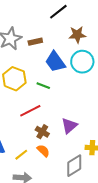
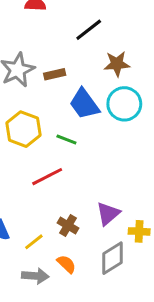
purple triangle: (69, 126) -> (108, 214), moved
brown cross: (42, 132) -> (68, 225), moved
orange semicircle: (43, 151) -> (66, 264), moved

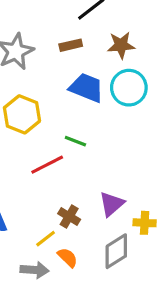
brown rectangle: (55, 74) -> (71, 45), moved
blue trapezoid: (84, 104) -> (86, 88), turned 148
green line: (66, 139) -> (75, 141), moved
yellow line: (34, 242) -> (46, 239), moved

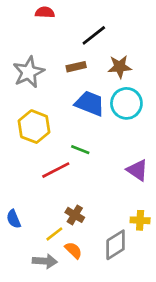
purple triangle: (112, 204) -> (137, 170), moved, turned -45

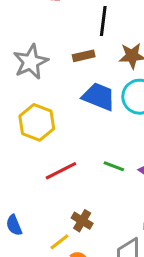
black line: (94, 35) -> (103, 21), turned -45
green line: (80, 150) -> (114, 166), moved

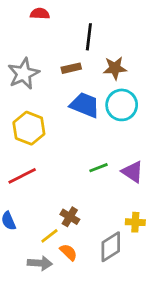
green line: (114, 166) -> (98, 168), turned -42
red line: (61, 171) -> (22, 176), moved

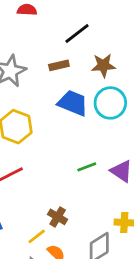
black line: (89, 37) -> (77, 33), turned 45

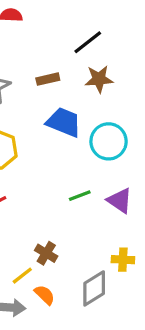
black line: (77, 33) -> (88, 42), moved
cyan circle: (110, 103) -> (109, 141), moved

